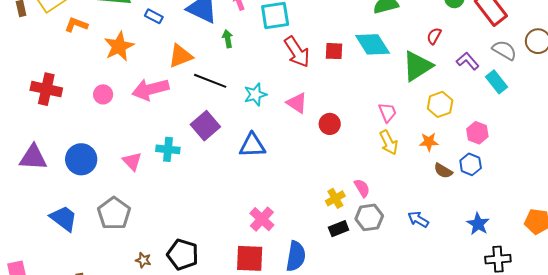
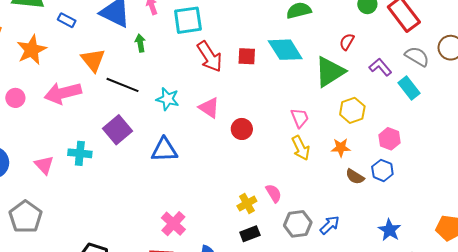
orange triangle: (180, 56) -> (93, 60), turned -48
cyan star: (255, 94) -> (168, 99), turned 30
gray hexagon: (369, 217) -> (298, 224), moved
blue arrow: (418, 219) -> (330, 225), turned 105

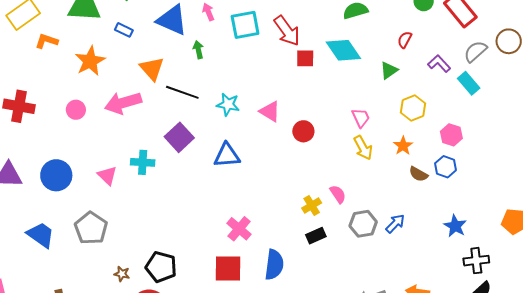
gray semicircle: (417, 56) -> (475, 51), turned -70
red arrow: (210, 57) -> (287, 31), moved
green triangle: (330, 72) -> (389, 70), size x0.6
orange star: (341, 148) -> (403, 146), turned -30

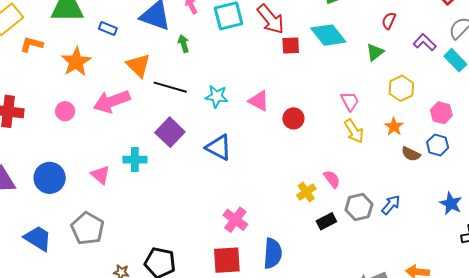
blue triangle: (227, 155) -> (219, 147), turned 36
black rectangle: (316, 236) -> (326, 221), moved

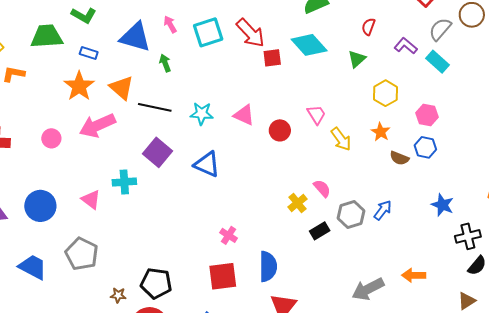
orange star: (76, 62) -> (79, 86), moved
pink trapezoid: (350, 101) -> (316, 115), moved
pink cross: (235, 220) -> (229, 235), size x0.7

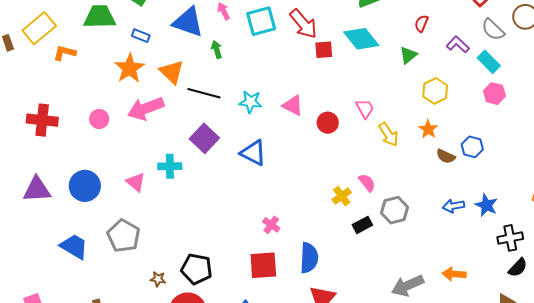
gray semicircle: (440, 29) -> (493, 30), turned -90
pink hexagon: (427, 115) -> (494, 94), moved
blue arrow: (383, 210) -> (453, 206), moved, turned -140

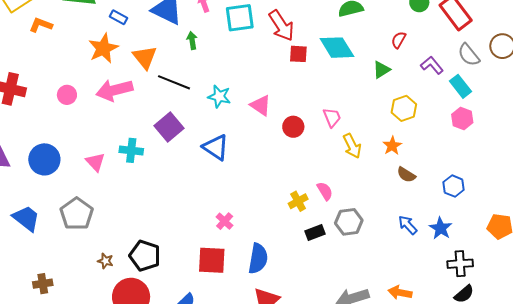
blue hexagon: (472, 147) -> (454, 186), moved
blue arrow: (453, 206) -> (408, 225), turned 50

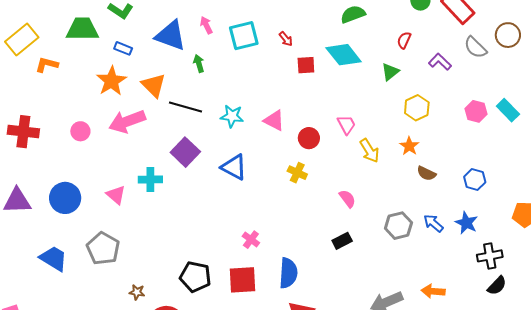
red arrow: (281, 26) -> (286, 39), size x0.5
cyan rectangle: (461, 86) -> (508, 110), moved
yellow cross: (298, 201) -> (297, 173), moved, turned -30
gray hexagon: (349, 222) -> (398, 226), moved
black pentagon: (145, 256) -> (195, 277), moved

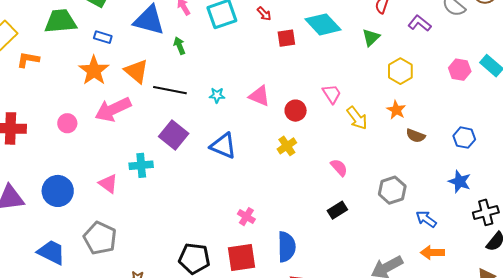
cyan star: (232, 116) -> (217, 95), size x0.7
yellow cross: (297, 173) -> (287, 146), turned 36
blue arrow: (433, 223) -> (426, 219), moved

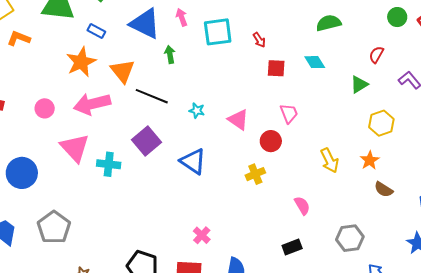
cyan diamond: (323, 24) -> (315, 62), size x0.6
pink trapezoid: (332, 94) -> (289, 113), moved
pink triangle: (108, 184) -> (75, 148), moved, size x1.5

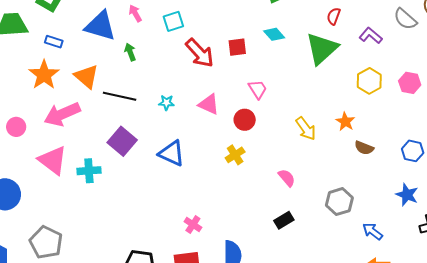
cyan square: (218, 32) -> (173, 21), size x0.7
red arrow: (259, 40) -> (200, 53), moved, size x2.0
green triangle: (359, 84) -> (322, 49), size x1.8
yellow hexagon: (381, 123) -> (369, 81), moved

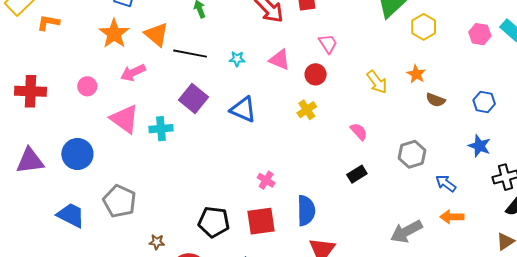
yellow hexagon: (369, 81) -> (424, 27), moved
pink arrow: (62, 114) -> (133, 73), size x0.7

